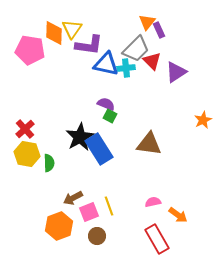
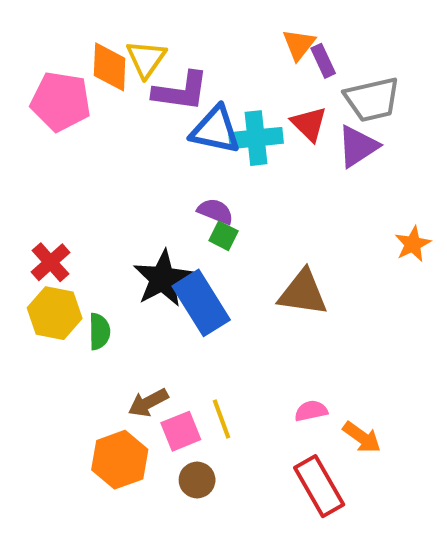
gray trapezoid: (136, 49) -> (372, 99), moved, turned 32
cyan cross: (126, 68) -> (256, 138), size x1.4

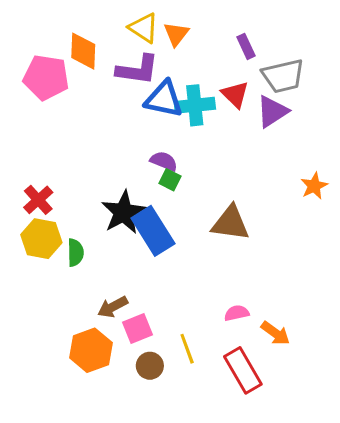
orange triangle: (299, 44) -> (176, 34), moved
yellow triangle: (146, 59) -> (144, 28), moved, turned -32
yellow line: (221, 419) -> (187, 349), moved

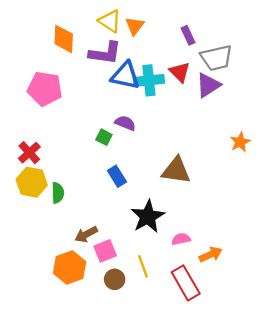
pink pentagon: (46, 77) -> (45, 89), moved
green square: (170, 180) -> (104, 137), moved
black star: (124, 212) -> (148, 217), moved
blue rectangle: (153, 231) -> (117, 176), size x0.6
orange arrow: (275, 333) -> (211, 254), turned -60

